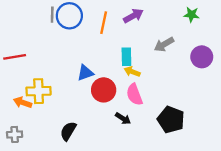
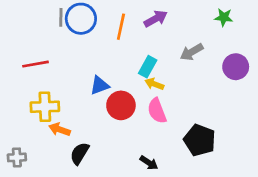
red line: (15, 57) -> (36, 64), moved
cyan rectangle: (126, 57) -> (148, 67), turned 30
orange arrow: (23, 103) -> (60, 129), moved
black arrow: (123, 118) -> (149, 163), moved

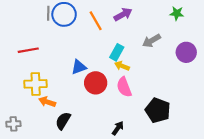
orange line: (121, 27) -> (96, 21), turned -42
black arrow: (149, 163) -> (118, 128), turned -88

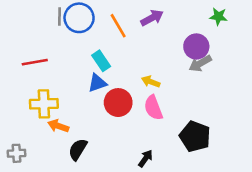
gray arrow: (151, 41) -> (200, 63), moved
cyan rectangle: (117, 52) -> (101, 61), moved, turned -63
purple circle: (186, 52) -> (196, 46), moved

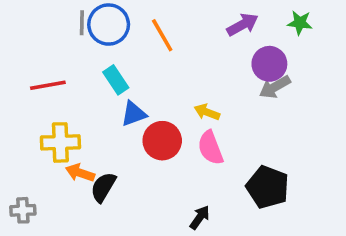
purple arrow: (152, 18) -> (243, 25), moved
cyan rectangle: (101, 61) -> (116, 80), moved
black semicircle: (78, 149) -> (103, 187), moved

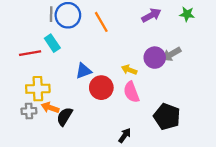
purple circle: (269, 64) -> (155, 58), moved
cyan rectangle: (116, 80) -> (52, 43), moved
gray cross: (23, 210) -> (29, 111), moved

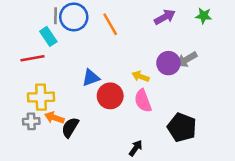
cyan rectangle: (52, 43) -> (48, 36), moved

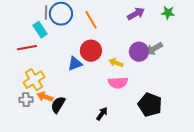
red circle: (110, 96) -> (91, 51), moved
yellow cross: (41, 97) -> (34, 80), turned -30
pink semicircle: (143, 101) -> (118, 83), turned -72
black arrow: (136, 148) -> (102, 114), moved

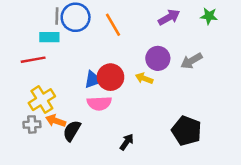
cyan rectangle: (40, 30) -> (49, 37), turned -56
red circle: (91, 51) -> (110, 77), moved
purple circle: (139, 52) -> (158, 58), moved
pink semicircle: (118, 83) -> (99, 103), moved

